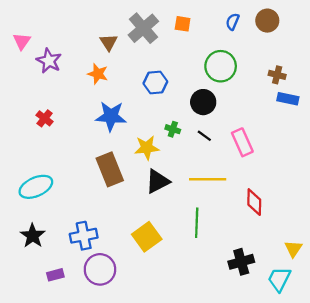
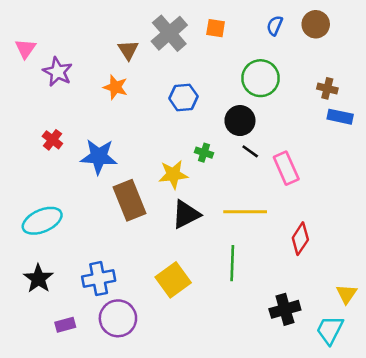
blue star: (111, 116) -> (99, 157), moved
black line: (204, 136) -> (250, 151), moved
red diamond: (254, 202) -> (300, 239), turned 32

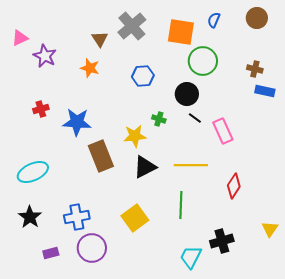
brown circle: (316, 24) -> (257, 18), moved
orange square: (216, 28) -> (181, 32), moved, size x1.8
pink triangle: (25, 49) -> (20, 38), turned 30
red cross: (52, 140) -> (41, 109), turned 35
cyan trapezoid: (330, 330) -> (191, 257), moved

